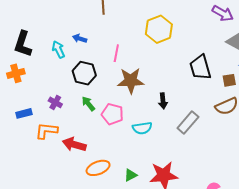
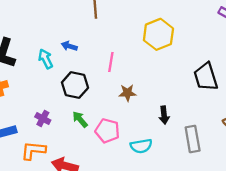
brown star: (131, 81) -> (128, 93), size x0.6
gray rectangle: (188, 122) -> (193, 139), turned -50

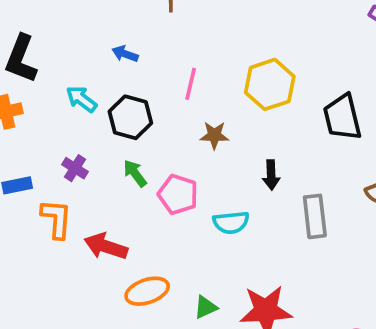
yellow hexagon: (158, 34) -> (270, 84), moved
cyan arrow: (46, 59) -> (81, 99), moved, turned -30
orange L-shape: (33, 151) -> (56, 219), turned 85

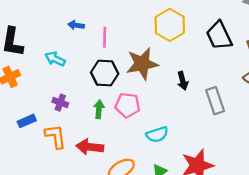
pink line: (191, 84) -> (105, 37), moved
black hexagon: (130, 117) -> (105, 73), moved
brown star: (214, 135) -> (142, 64), size x1.8
green arrow: (135, 173) -> (99, 109), moved, turned 54
cyan semicircle: (231, 222) -> (157, 134), moved

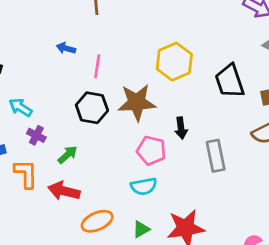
cyan arrow: (55, 59) -> (21, 107), moved
pink pentagon: (128, 105) -> (151, 150), moved
green arrow: (99, 109) -> (68, 155), moved, turned 36

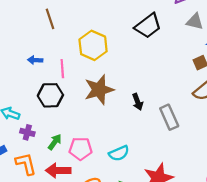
yellow hexagon: (174, 62) -> (93, 45), moved
black trapezoid: (230, 81) -> (148, 26), moved, turned -96
black hexagon: (92, 108) -> (50, 95), moved
pink pentagon: (151, 150) -> (81, 149), moved

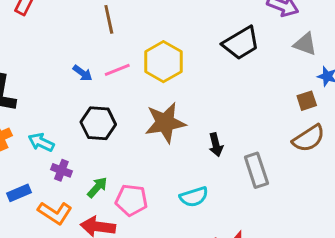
blue arrow: (35, 60) -> (83, 73), turned -152
pink line: (62, 69) -> (117, 70), moved, turned 66
cyan semicircle: (119, 153) -> (194, 197), moved
orange L-shape: (26, 164) -> (55, 213), turned 130

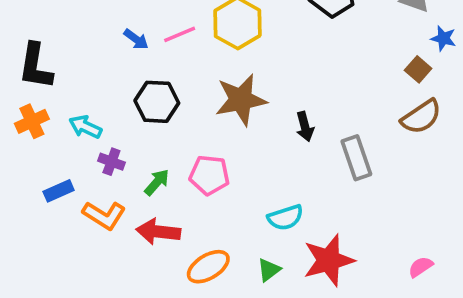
brown square: (307, 101) -> (418, 69), turned -30
cyan semicircle: (194, 197) -> (285, 217), moved
pink pentagon: (131, 200) -> (209, 175), moved

